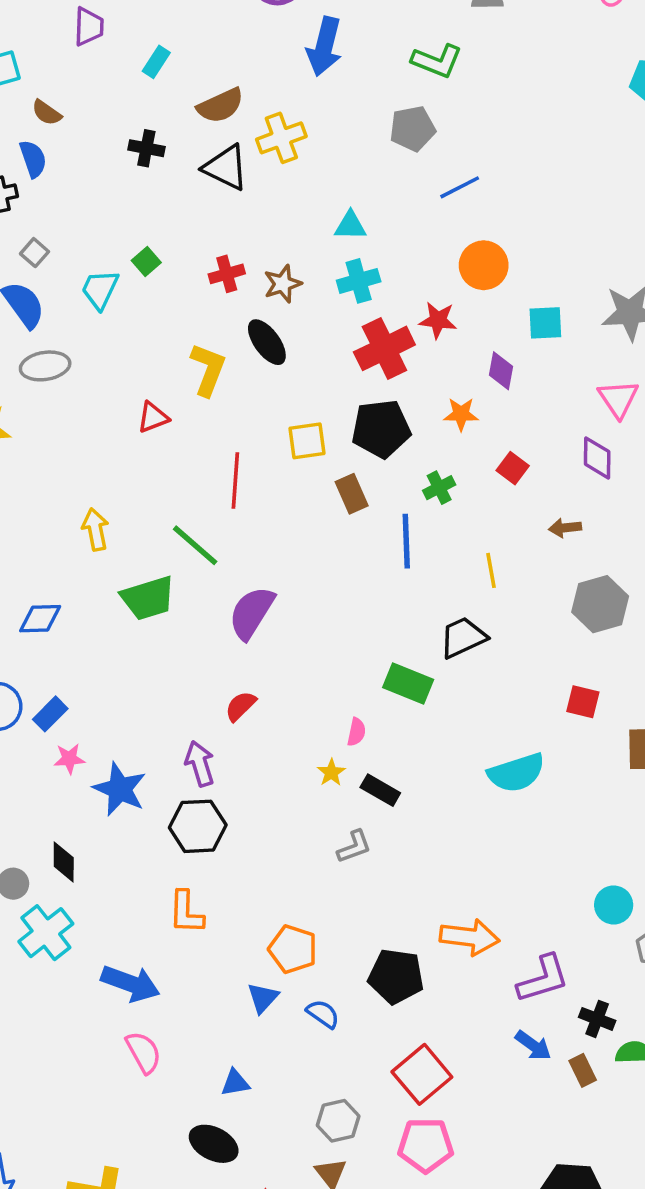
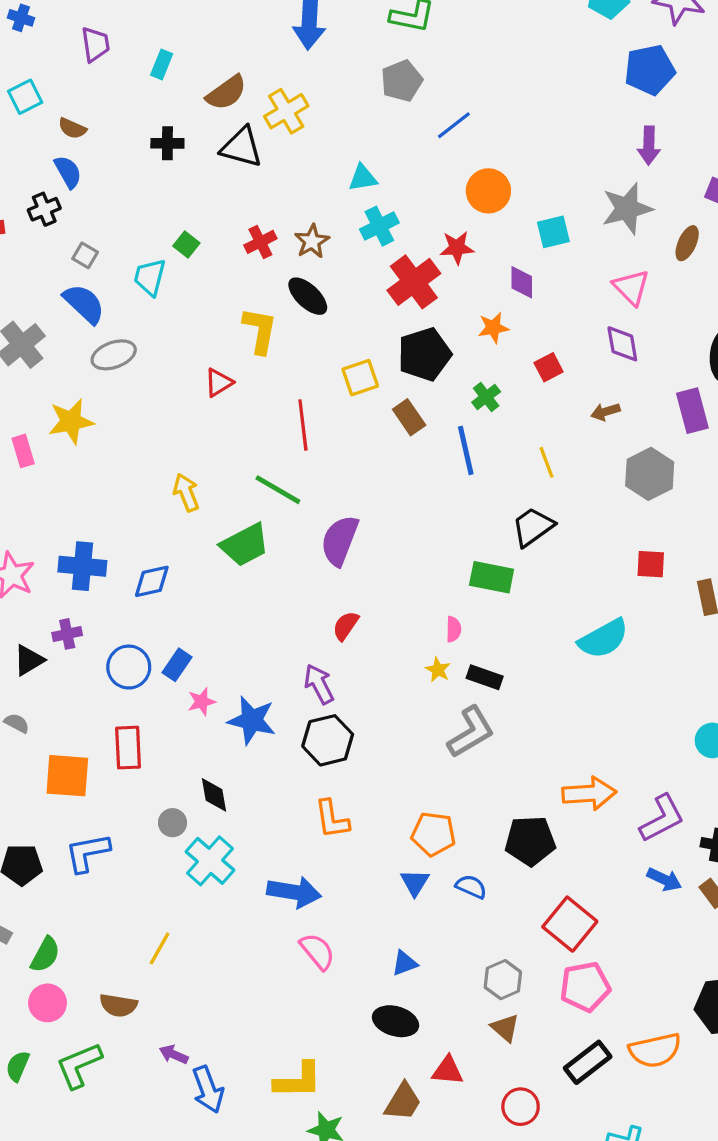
red square: (513, 468) -> (549, 367), turned 36
gray L-shape: (354, 847) -> (471, 732), size x1.6

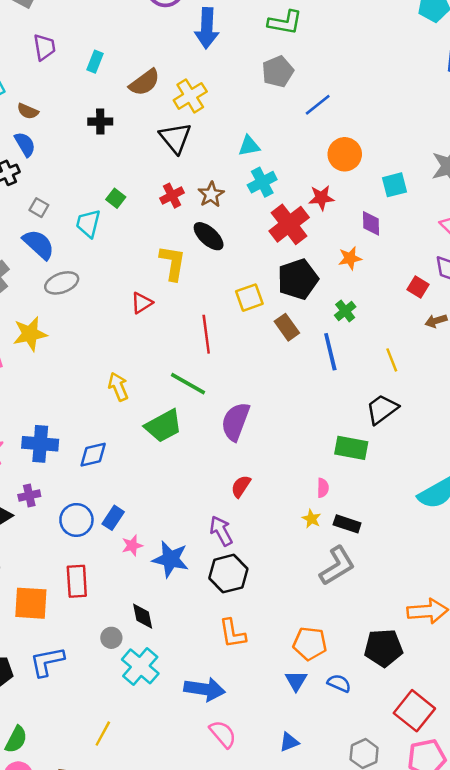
black triangle: (242, 147) -> (175, 138), moved, turned 36
red square: (549, 367) -> (418, 287), moved, turned -30

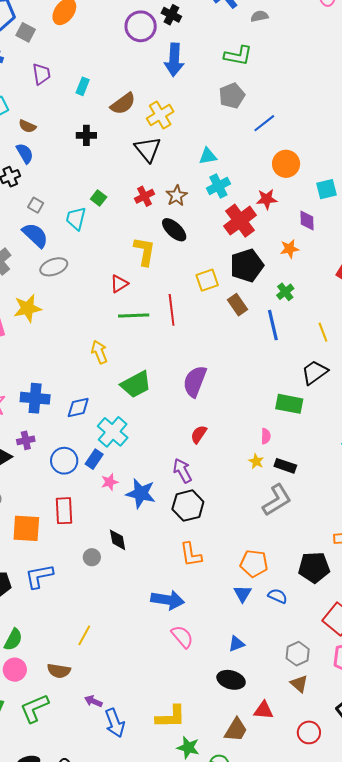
green line: (188, 384) -> (134, 315), moved, turned -32
cyan cross: (140, 666) -> (113, 432), moved

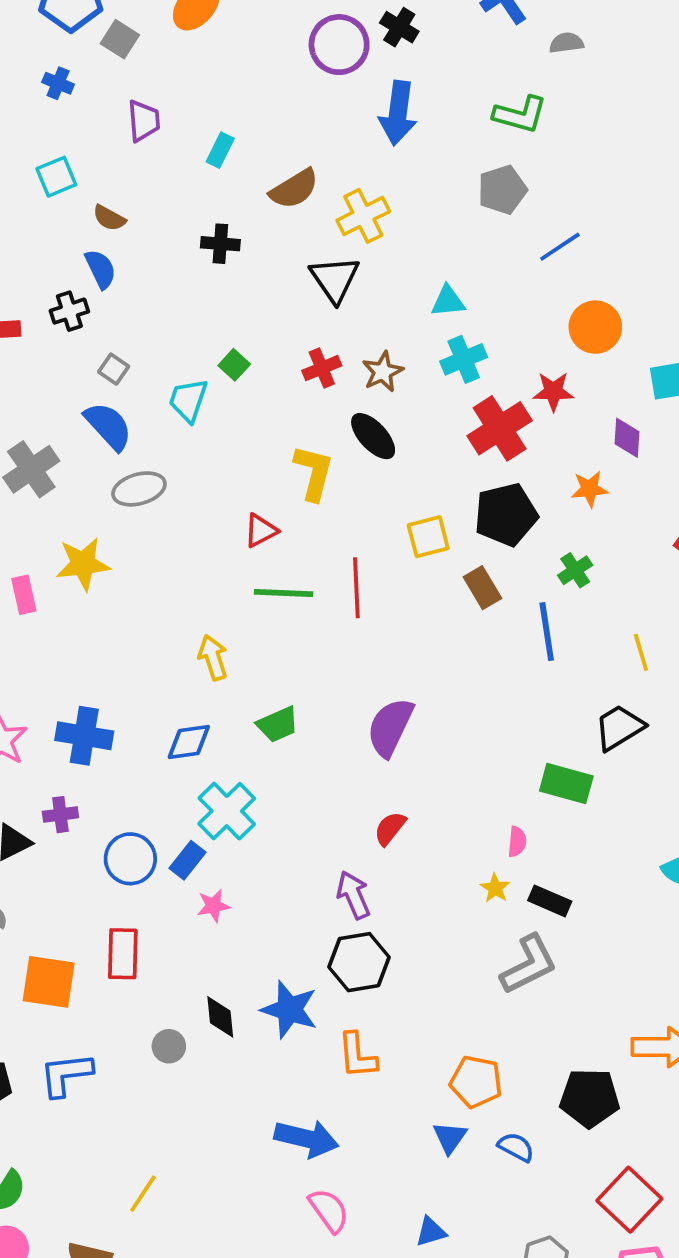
green trapezoid: (136, 384) -> (278, 724), size x0.7
blue diamond: (78, 407) -> (189, 742), moved
blue star: (141, 493) -> (289, 1010), moved

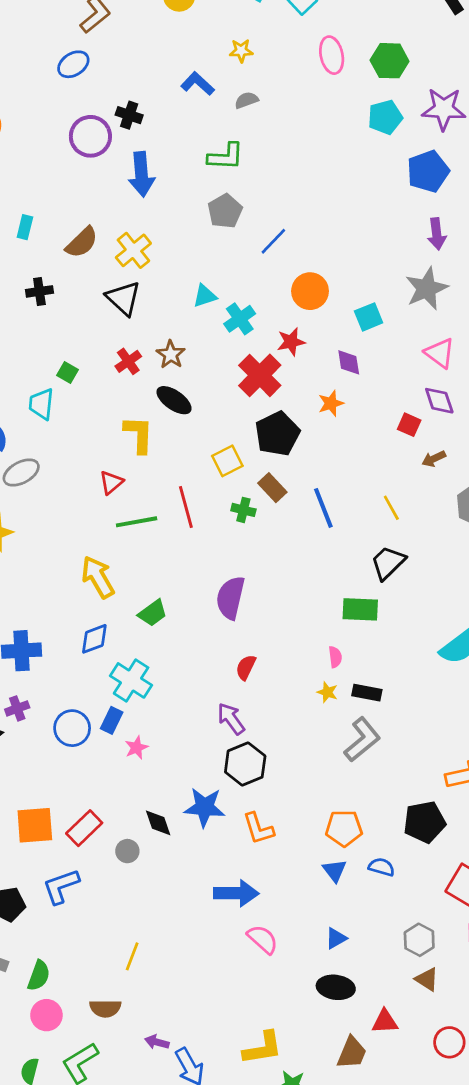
cyan cross: (464, 359) -> (240, 319), moved
green cross: (575, 570) -> (243, 510), moved, turned -30
yellow arrow: (213, 658) -> (98, 577), size x1.4
red rectangle: (123, 954) -> (84, 828), moved, turned 57

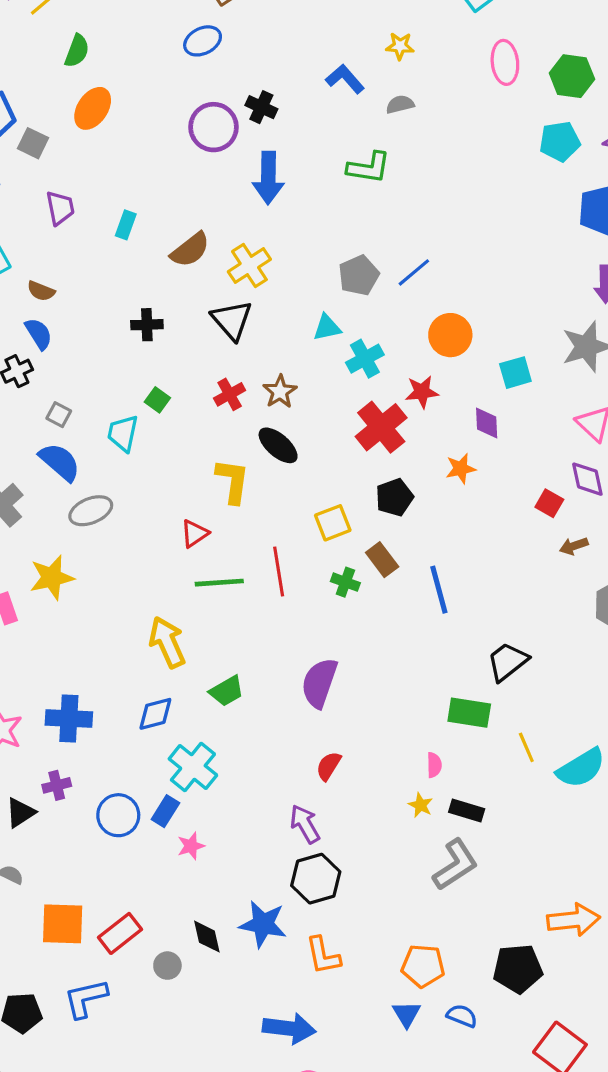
gray pentagon: (225, 211) -> (359, 275), moved
black cross: (39, 291) -> (147, 325), moved
black pentagon: (277, 434) -> (394, 497), size x0.7
yellow line: (391, 508) -> (526, 747), moved

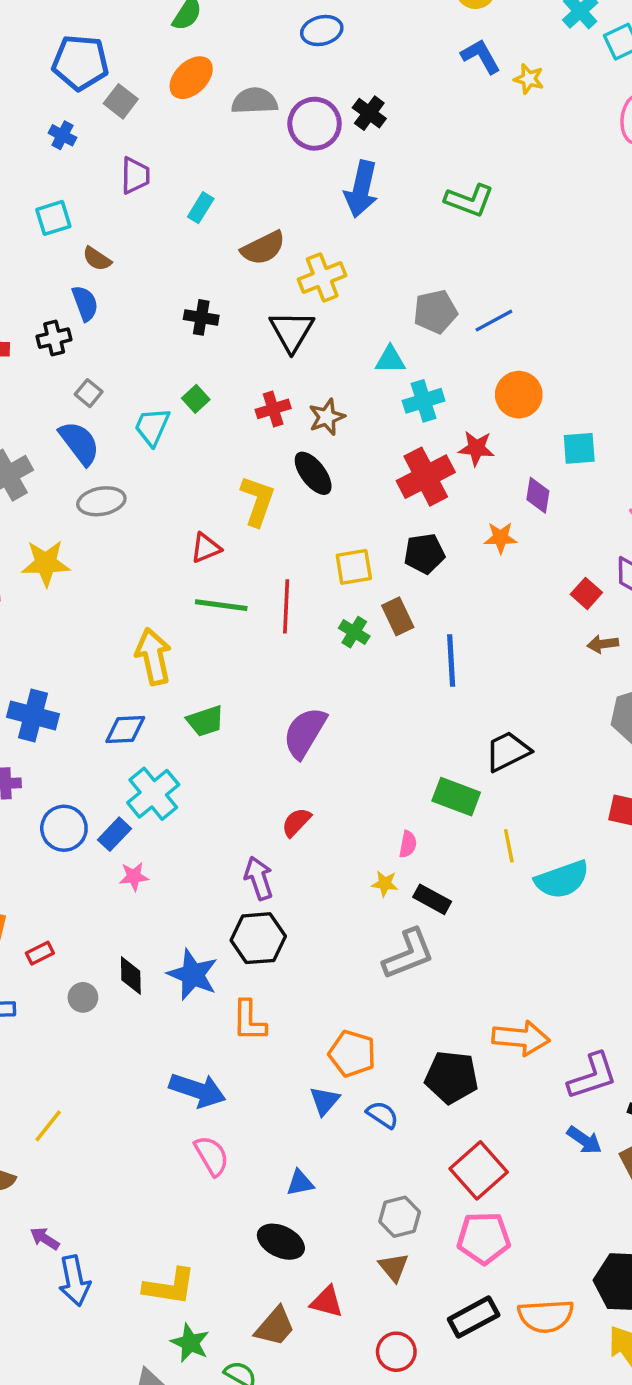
blue L-shape: (345, 79) -> (481, 56), moved
gray semicircle: (400, 104) -> (255, 101), moved, size x1.5
yellow star: (421, 805) -> (385, 884), turned -30
red rectangle: (120, 933) -> (40, 953), size x0.6

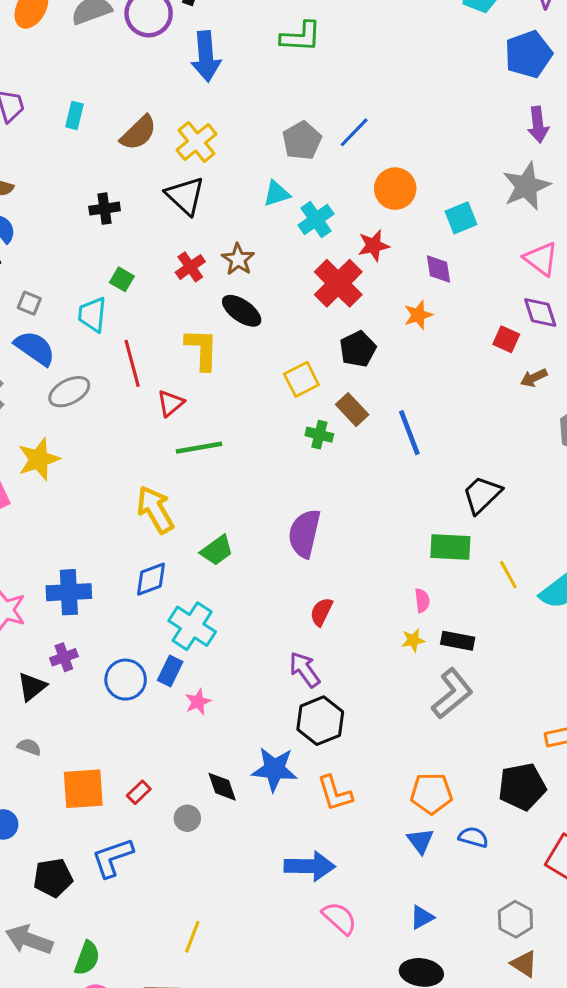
red line: (286, 606) -> (132, 363), moved

